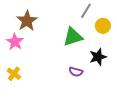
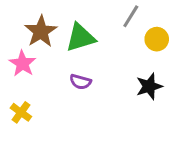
green triangle: (73, 37) -> (80, 38), moved
purple semicircle: (76, 72) -> (80, 82), moved

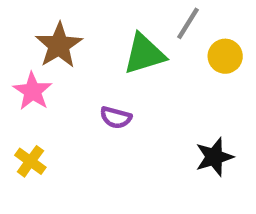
green triangle: (80, 38) -> (144, 54), moved
black star: (149, 86) -> (214, 157), moved

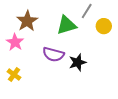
purple semicircle: (116, 118) -> (53, 54), size x1.5
black star: (214, 157) -> (78, 62), moved

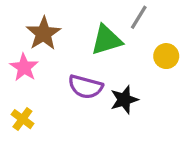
yellow circle: (104, 26) -> (166, 56), moved

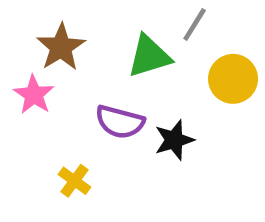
yellow circle: (166, 56) -> (233, 79), size x1.4
yellow cross: (22, 119) -> (75, 181), moved

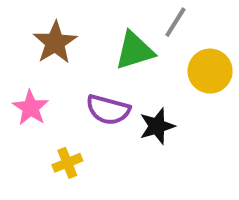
pink star: (34, 95) -> (31, 108), moved
yellow cross: (75, 181) -> (67, 163), turned 32

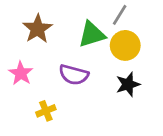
yellow circle: (210, 71) -> (125, 45), moved
black star: (157, 126) -> (128, 84), moved

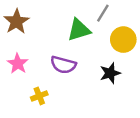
brown star: (38, 29) -> (16, 22), moved
yellow circle: (125, 45) -> (123, 40), moved

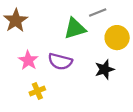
gray line: (103, 13) -> (98, 13), turned 36
pink star: (18, 64) -> (28, 60), moved

